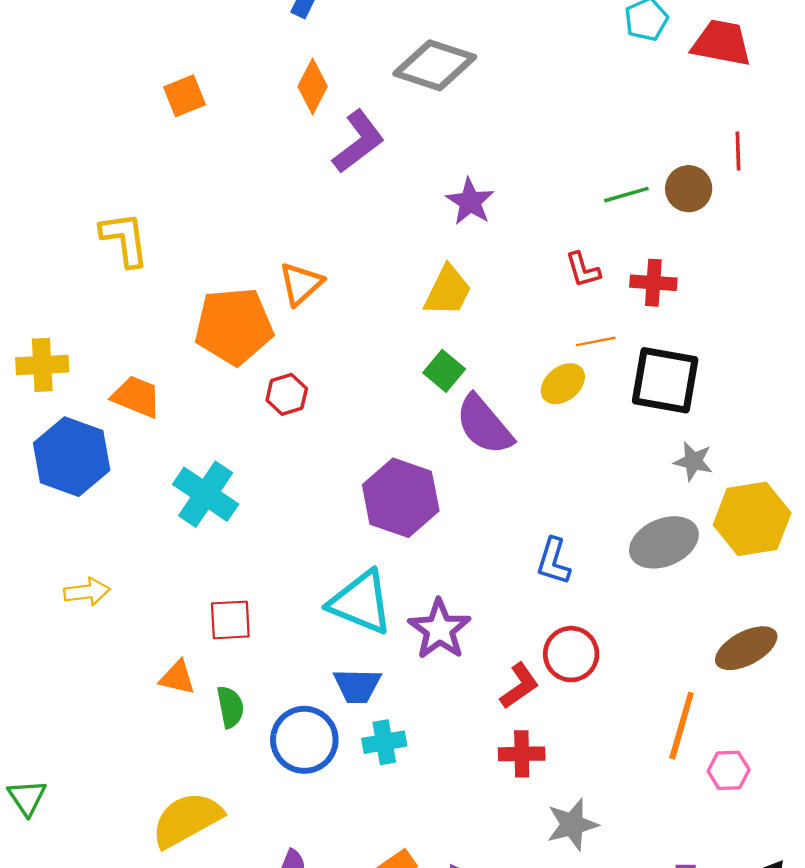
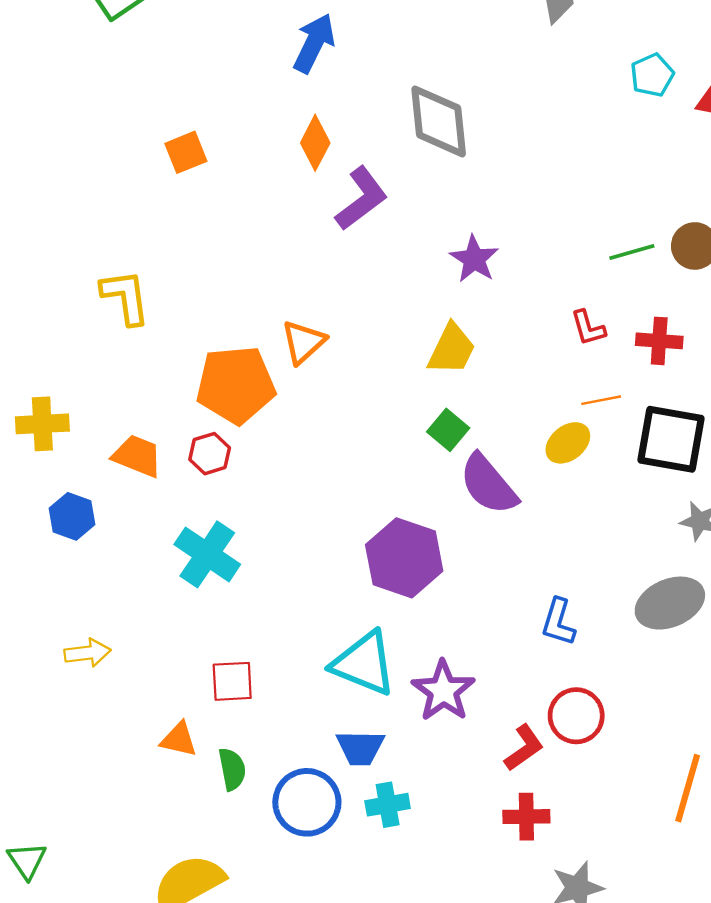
gray diamond: (435, 65) -> (439, 121), turned 66
red hexagon: (287, 394) -> (210, 454), moved
blue hexagon: (72, 457) -> (72, 516), size x0.6

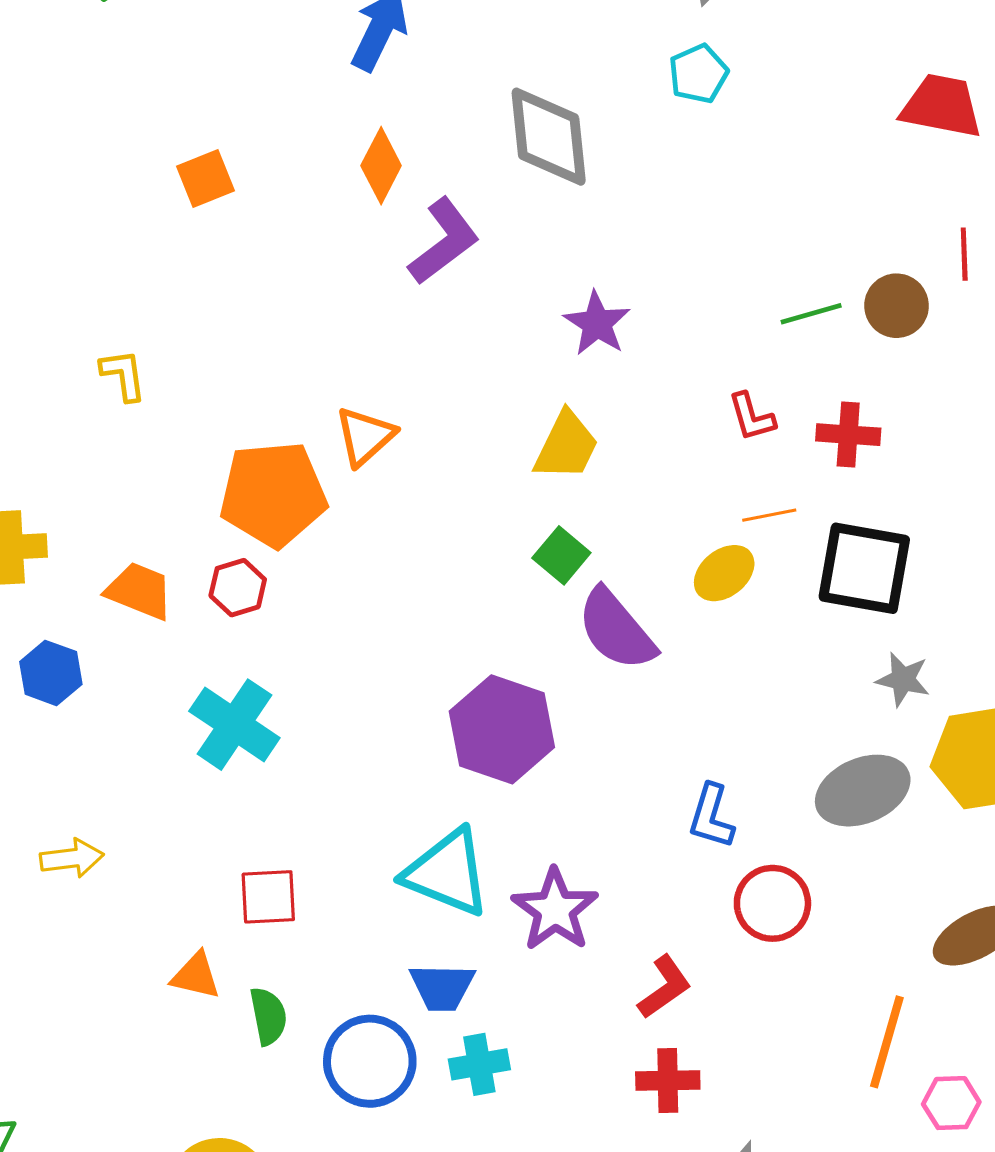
cyan pentagon: (652, 75) -> (698, 74), moved
yellow L-shape: (125, 297) -> (123, 375), size x0.7
red circle: (576, 716) -> (772, 903), moved

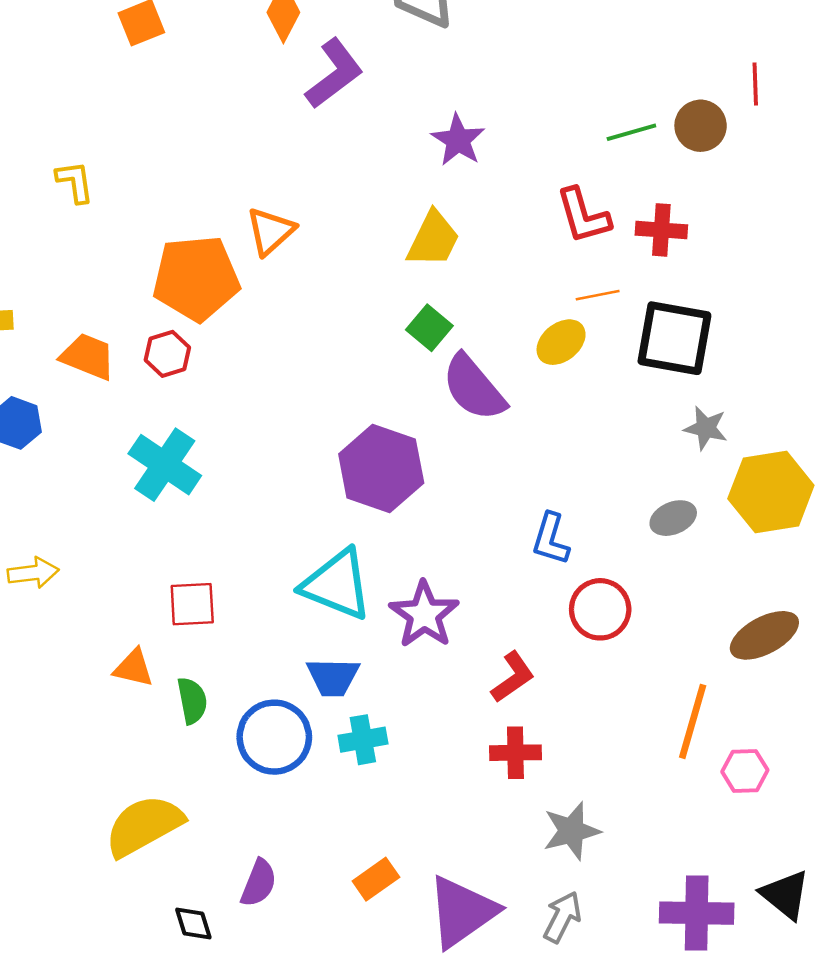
red L-shape: (752, 417) -> (583, 216), size x1.4
gray ellipse: (863, 791) -> (673, 518), size x0.6

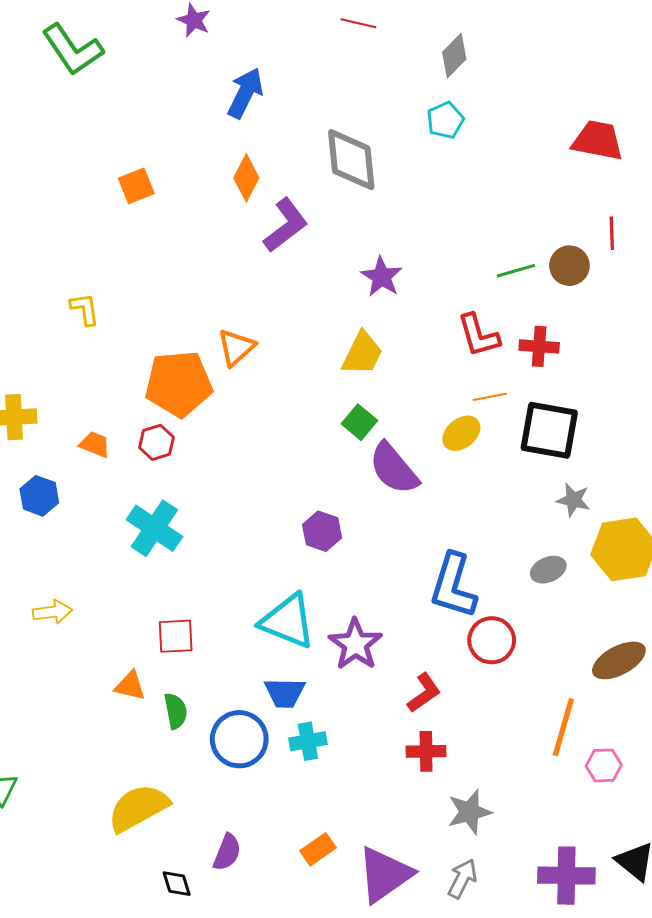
orange trapezoid: (88, 356) -> (95, 444), size x0.7
purple hexagon: (381, 469) -> (322, 531), size x0.6
blue L-shape: (551, 539) -> (453, 586), size x1.6

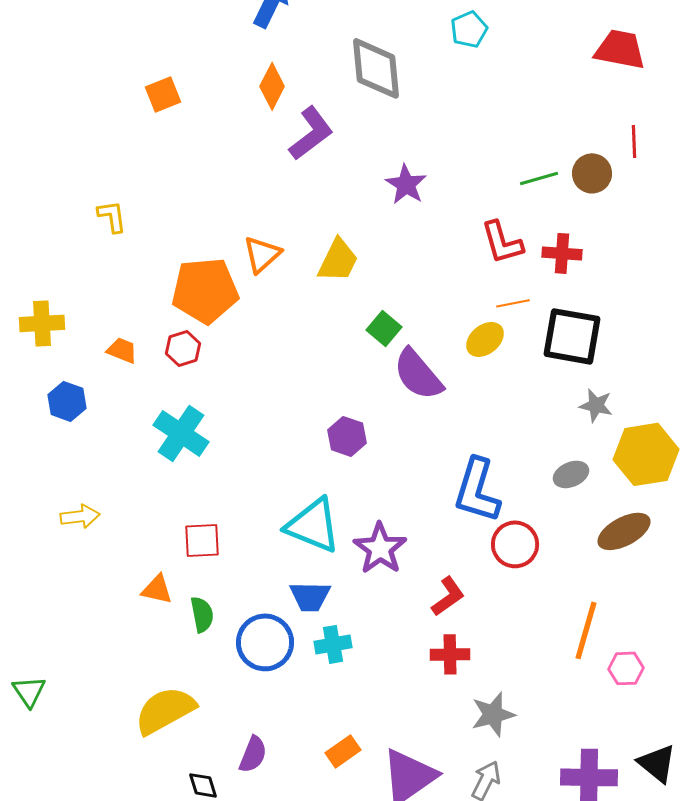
yellow trapezoid: (362, 353) -> (338, 260), moved
brown ellipse: (619, 660) -> (624, 531), moved

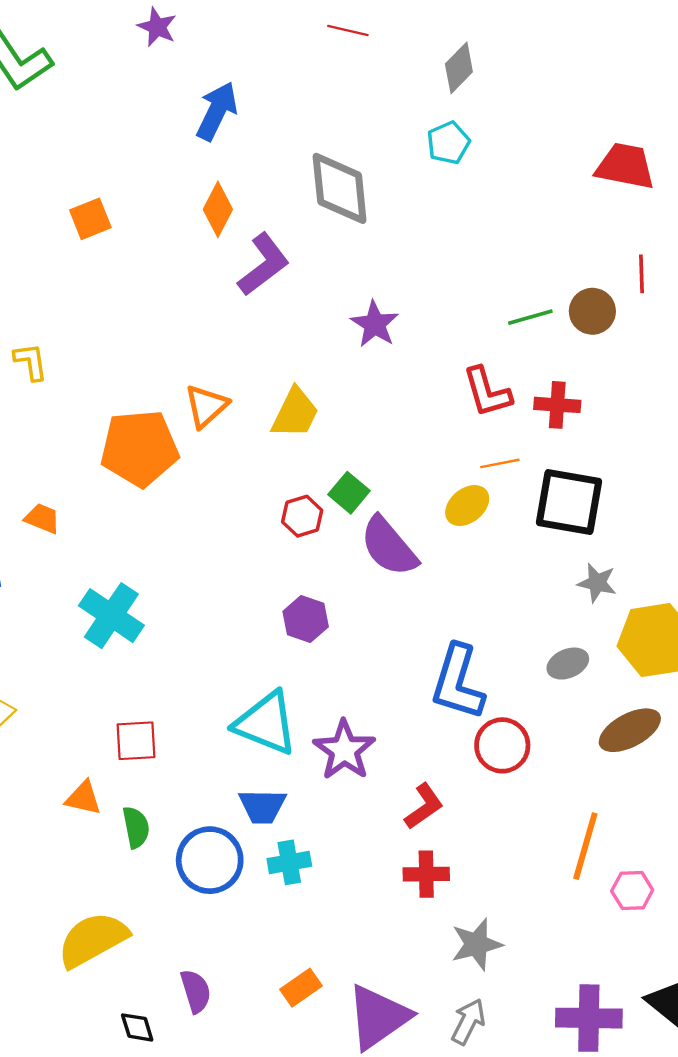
red hexagon: (183, 348) -> (302, 516), moved
purple semicircle: (253, 754) -> (196, 991), turned -39

